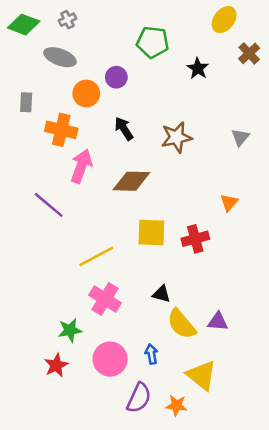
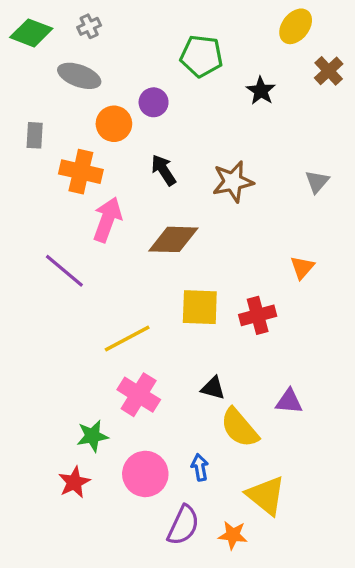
purple triangle: (218, 321) -> (289, 401), moved

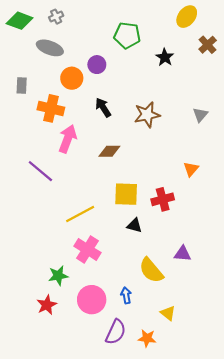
brown diamond: (173, 239) -> (109, 151), size x0.7
black triangle: (213, 388) -> (134, 225), moved
yellow triangle: (266, 495) -> (168, 313), size x0.6

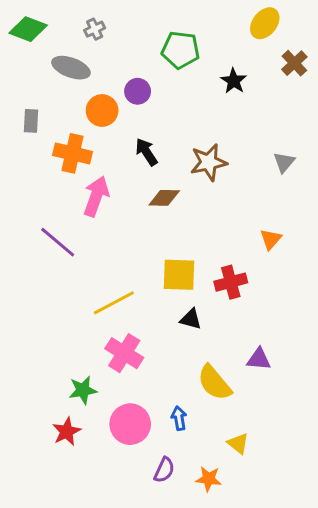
gray cross: (56, 17) -> (95, 29), moved
brown diamond: (109, 151) -> (164, 198), moved
purple semicircle: (116, 332) -> (164, 470), size x0.7

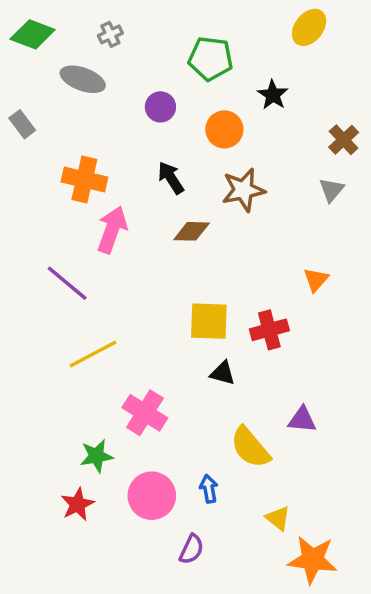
brown cross: (294, 63) -> (344, 140), moved
orange circle: (102, 111) -> (224, 129), moved
gray rectangle: (31, 121) -> (22, 124), moved, turned -40
yellow line: (114, 303) -> (93, 354), moved
orange star: (209, 479) -> (313, 560), moved, size x1.6

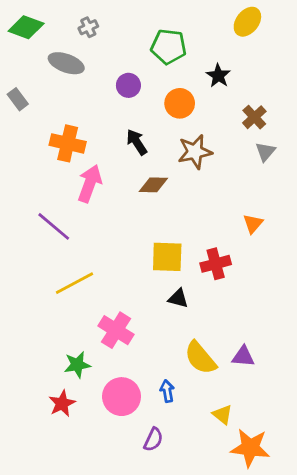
brown cross: (344, 140) -> (254, 117), moved
purple triangle: (302, 420) -> (243, 356), moved

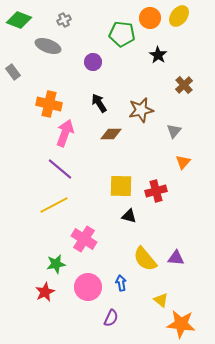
orange circle: (180, 103) -> (150, 18), moved
gray triangle: (265, 152) -> (174, 131), moved
purple line: (54, 226) -> (60, 169), moved

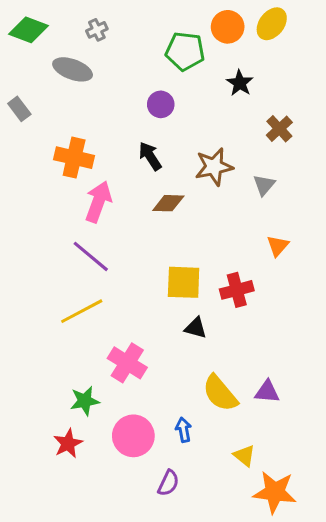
purple circle: (93, 62) -> (161, 104), moved
gray triangle: (174, 131) -> (264, 185), moved

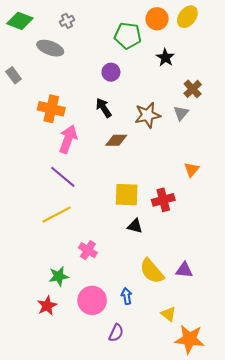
gray triangle: (264, 185) -> (181, 113), moved
pink cross: (127, 363) -> (88, 250), size x0.7

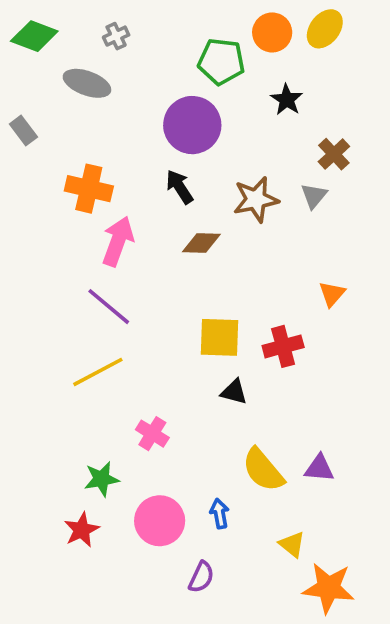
purple circle: (111, 72) -> (192, 125), size x1.8

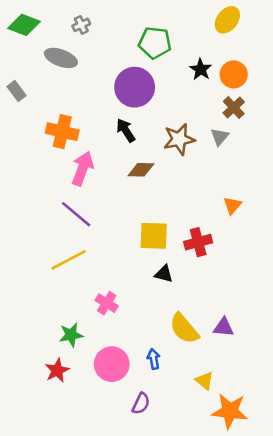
orange circle: (272, 32) -> (234, 74), moved

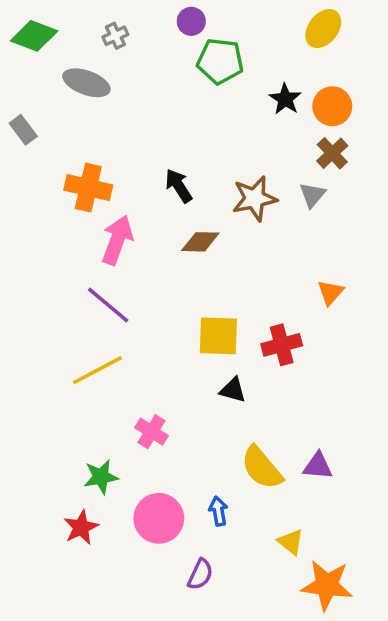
purple circle: (135, 87) -> (191, 21), moved, size x0.5

